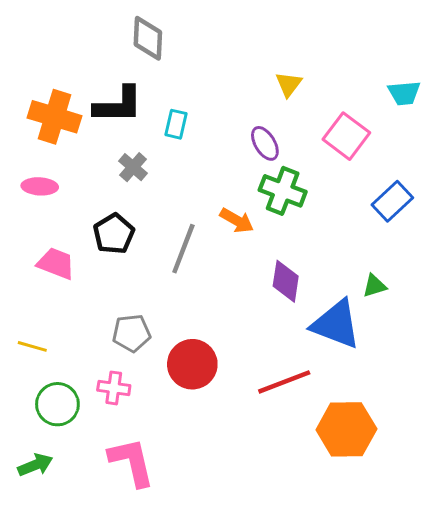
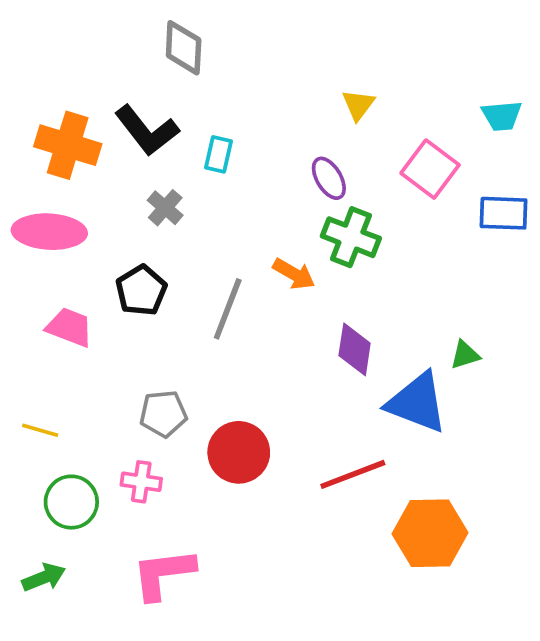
black L-shape: (118, 105) -> (147, 130), turned 52
pink ellipse: (40, 186) -> (49, 232), size x1.6
blue rectangle: (392, 201) -> (504, 213), moved, turned 45
pink L-shape: (132, 462) -> (163, 574), turned -84

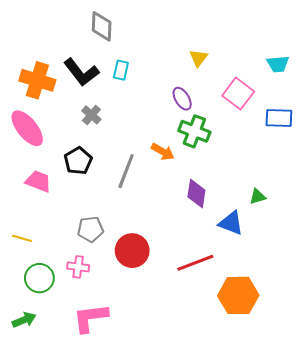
cyan rectangle: (218, 154) -> (121, 70), moved
pink ellipse: (49, 232) -> (27, 128), turned 48
blue triangle: (417, 403) -> (231, 223), size x0.7

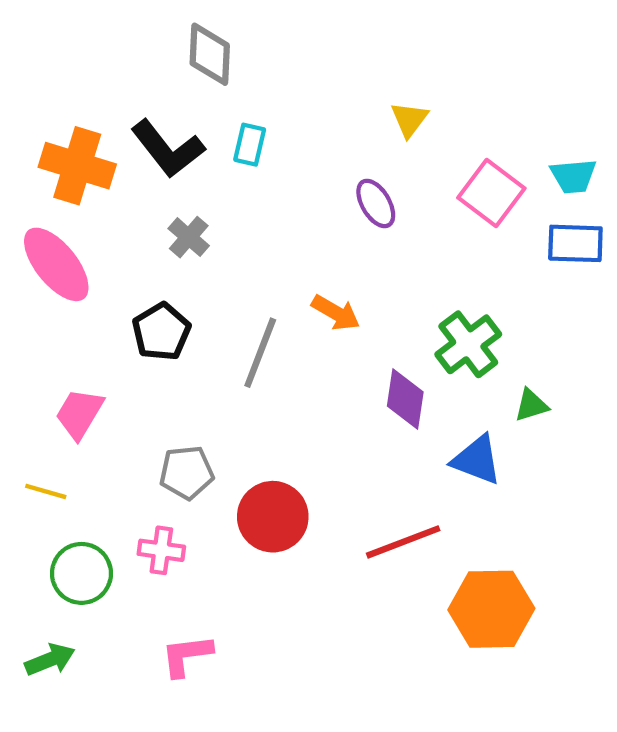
cyan trapezoid: (278, 64) -> (573, 176), moved
green cross: (194, 131) -> (468, 344), moved, turned 32
pink trapezoid: (38, 181) -> (79, 414), moved, turned -80
pink L-shape: (90, 318) -> (187, 655), size x0.7

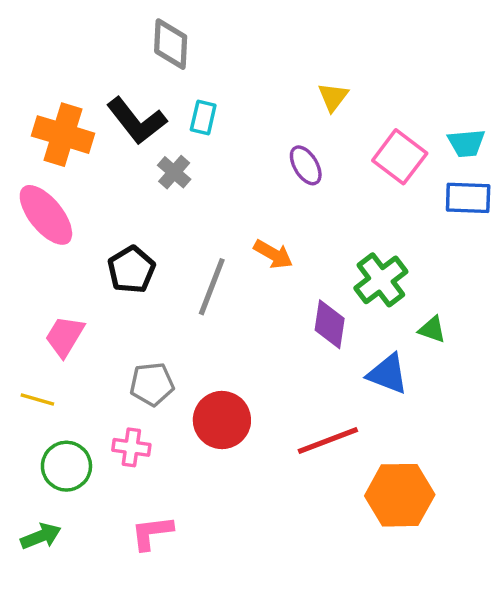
gray cross: (189, 237) -> (174, 172), moved
green triangle: (531, 405) -> (432, 329), turned 36

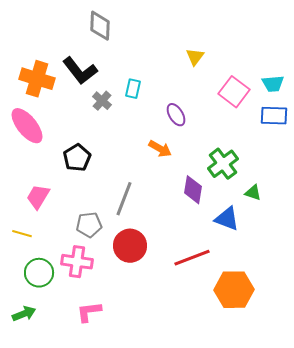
cyan rectangle: (203, 118) -> (133, 89), moved
purple ellipse: (306, 165) -> (176, 115), moved
gray line: (212, 287) -> (124, 199), moved
pink cross: (131, 447) -> (77, 262), size x1.4

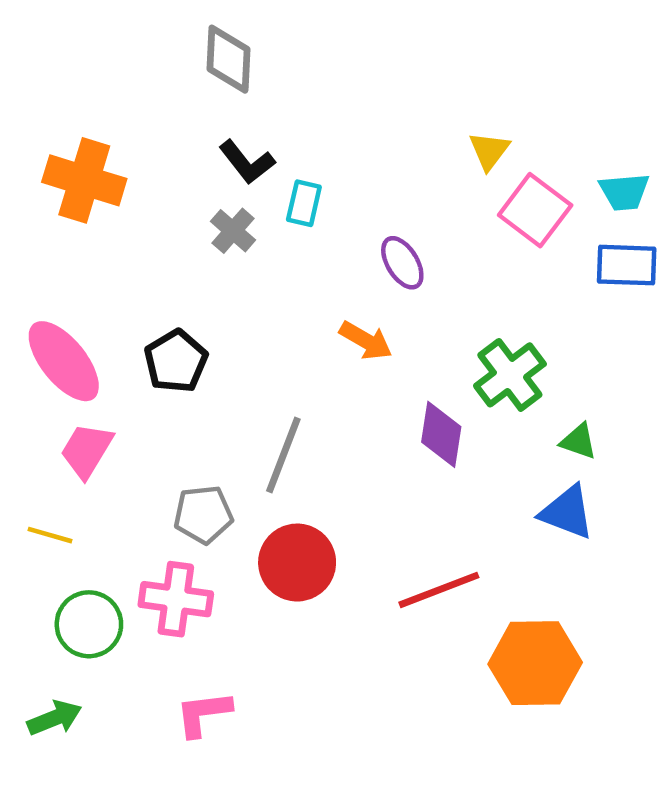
yellow triangle: (195, 57) -> (489, 151), moved
black L-shape: (80, 71) -> (247, 162), moved, size x0.7
pink ellipse: (27, 126) -> (64, 361), moved
blue triangle: (227, 219) -> (567, 512), moved

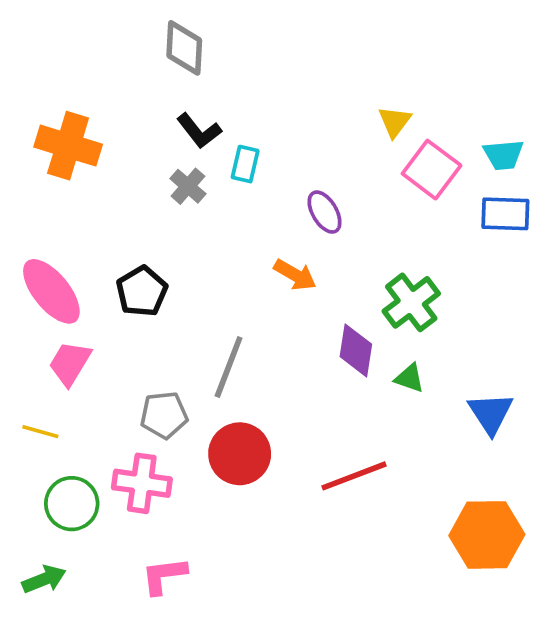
green triangle: (579, 441) -> (409, 378), moved
blue triangle: (567, 512) -> (491, 413), moved, turned 36
orange hexagon: (535, 663) -> (487, 535), moved

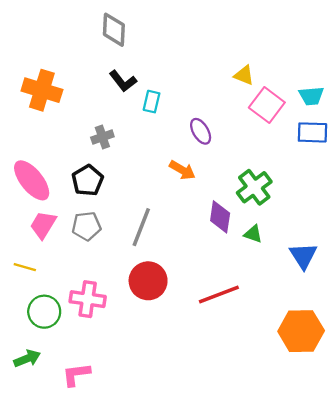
yellow triangle: (395, 122) -> (244, 75), turned -45
gray cross: (188, 186) -> (102, 137), moved, turned 30
gray pentagon: (164, 415) -> (86, 226), moved
pink L-shape: (164, 576) -> (76, 374), moved

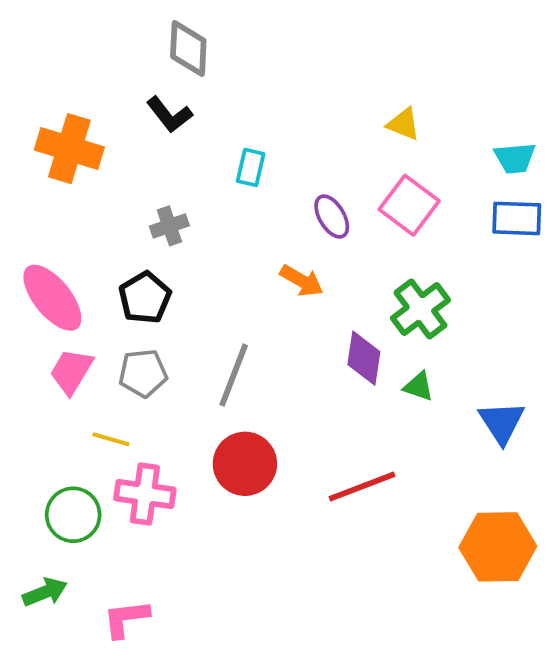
black L-shape: (123, 81) -> (169, 115), moved
pink square: (267, 105) -> (409, 205), moved
yellow line: (25, 267) -> (111, 439), moved

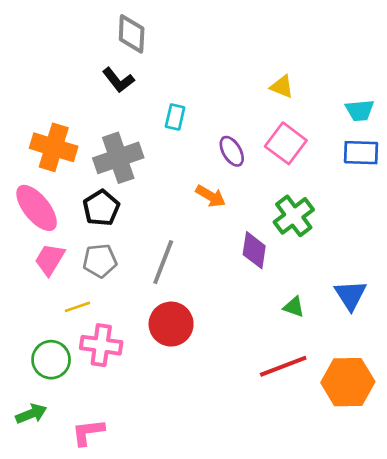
orange cross: (69, 149) -> (54, 147), moved
gray cross: (169, 226) -> (118, 158), size x1.8
green triangle: (419, 386) -> (294, 307), moved
yellow line: (111, 439) -> (77, 307), turned -35
red line: (362, 486) -> (283, 366), moved

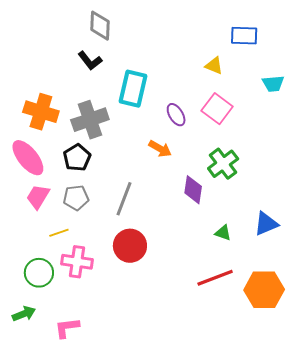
cyan rectangle: (175, 117) -> (133, 89), size x1.8
blue rectangle: (361, 153) -> (244, 36), moved
blue triangle: (350, 295) -> (266, 224), turned 40

